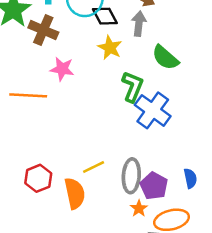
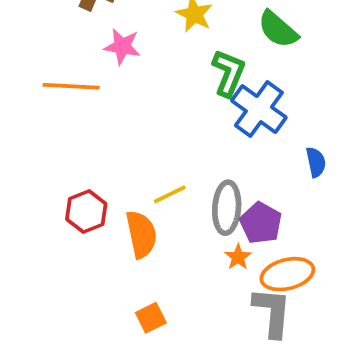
blue semicircle: (190, 178) -> (316, 162), moved

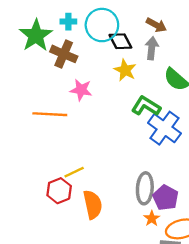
green L-shape: (229, 73) -> (146, 106), turned -80
yellow line: (170, 194) -> (74, 172), moved

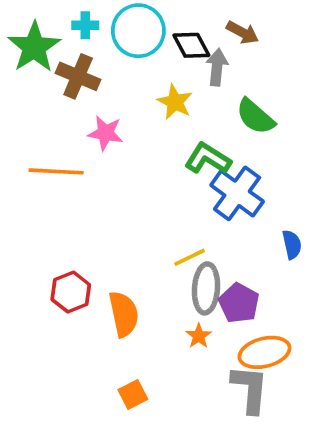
brown arrow: (156, 25) -> (243, 32), moved
black diamond: (120, 41) -> (191, 45), moved
yellow line: (74, 172) -> (190, 257), moved
orange star: (152, 218) -> (199, 336), moved

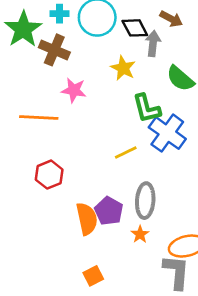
green L-shape: (208, 159) -> (147, 108), turned -136
yellow line: (190, 257) -> (126, 153), moved
red hexagon: (71, 292) -> (49, 175), moved
purple pentagon: (239, 303) -> (109, 211), moved

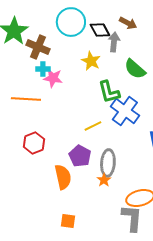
cyan cross: (60, 14) -> (43, 69), moved
purple pentagon: (109, 211) -> (80, 156), moved
orange star: (140, 234) -> (104, 180), moved
orange square: (93, 276) -> (68, 221), turned 35

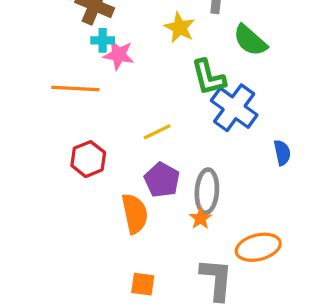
yellow line: (93, 126) -> (157, 132), moved
gray L-shape: (132, 218) -> (216, 279), moved

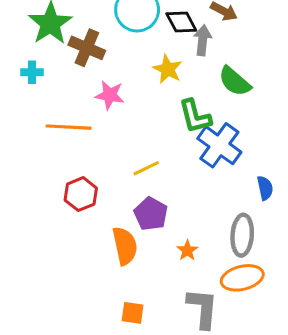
cyan cross: (103, 40) -> (32, 72), moved
gray ellipse: (207, 191) -> (242, 235), moved

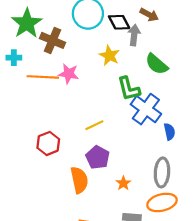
orange line: (69, 127) -> (43, 77), moved
blue semicircle: (265, 188) -> (169, 132), moved

